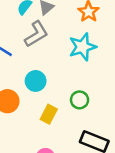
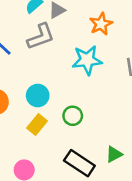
cyan circle: (36, 81) -> (38, 96), moved

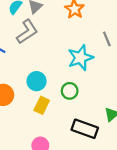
cyan star: (87, 60) -> (80, 58), moved

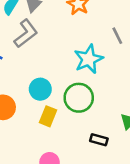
green circle: (70, 91) -> (79, 98), size x1.5
black rectangle: (85, 129) -> (99, 140), size x0.6

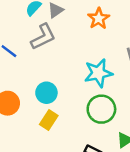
green circle: (79, 98) -> (101, 109), moved

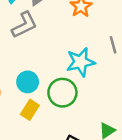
green circle: (101, 109) -> (62, 93), moved

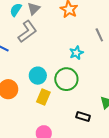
cyan star: (81, 62) -> (76, 53), size x0.6

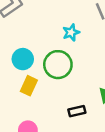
black rectangle: (83, 116) -> (77, 111), turned -32

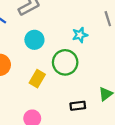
cyan circle: (23, 59) -> (34, 40), moved

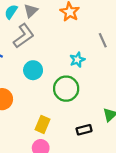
yellow rectangle: (37, 79) -> (42, 124), moved

